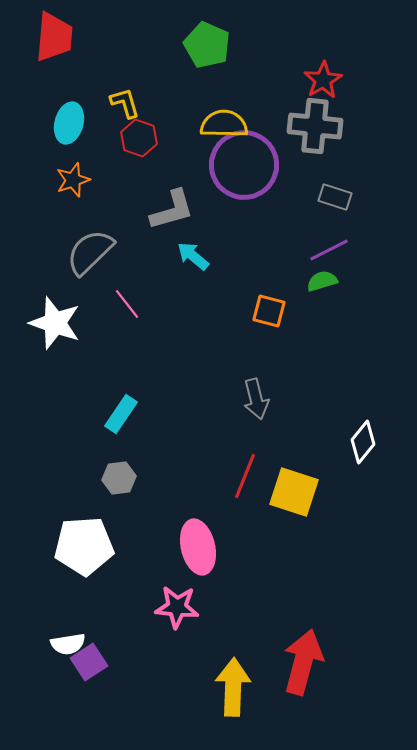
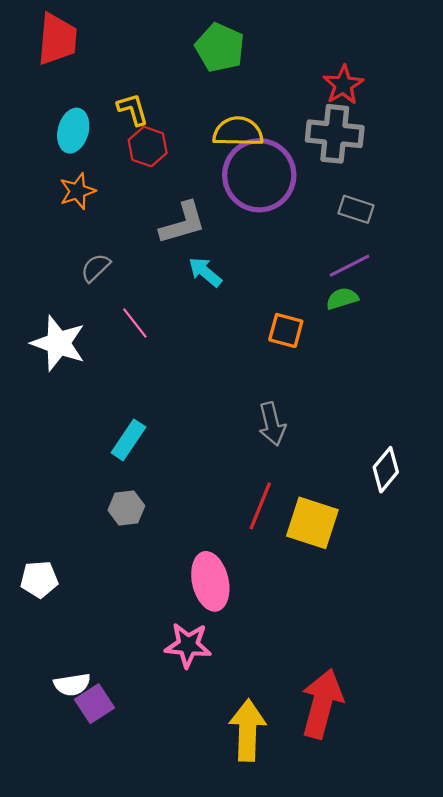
gray semicircle: (90, 252) -> (96, 268), size x0.6
white pentagon: (84, 546) -> (39, 579), moved, size x0.6

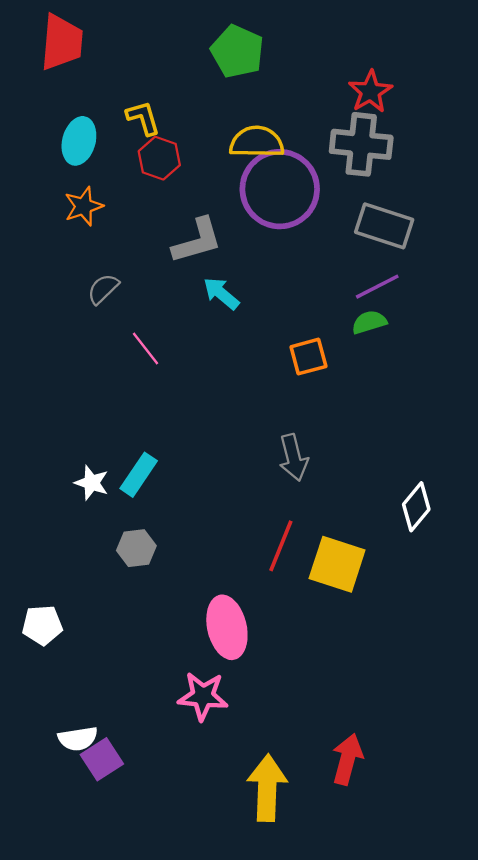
gray rectangle: (356, 209) -> (384, 226), size x1.5
orange square: (286, 330) -> (308, 357), turned -30
white star: (58, 343) -> (92, 483), moved, size x0.6
red arrow: (322, 704) -> (347, 759), size x0.7

